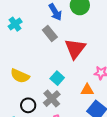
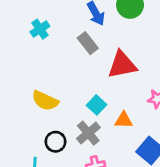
red triangle: (75, 49) -> (122, 65), turned 40
orange triangle: (87, 90) -> (124, 120), moved

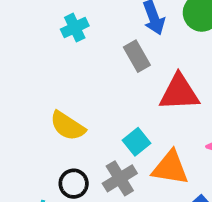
orange triangle: (124, 120) -> (170, 168), size x1.5

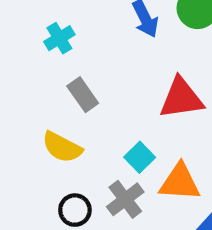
gray rectangle: (137, 56) -> (83, 95), moved

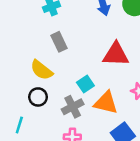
black circle: (75, 210) -> (38, 97), moved

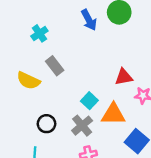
red triangle: (116, 54) -> (124, 77), moved, size x0.7
yellow semicircle: (42, 70) -> (28, 81), moved

